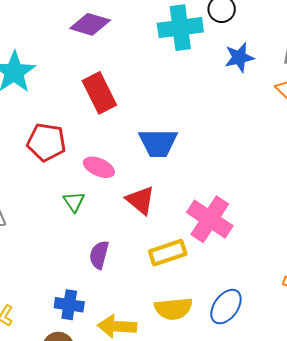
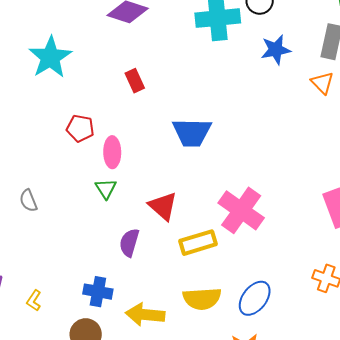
red rectangle: (99, 93) -> (135, 81), size x0.6
red pentagon: (46, 142) -> (80, 128), size x0.7
pink ellipse: (99, 167) -> (112, 152), moved, turned 64
red triangle: (140, 200) -> (163, 206), moved

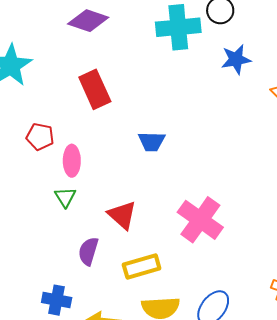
red rectangle: (135, 81) -> (95, 89), size x1.6
blue trapezoid: (192, 132) -> (152, 142), size x0.7
yellow rectangle: (198, 243) -> (142, 266), moved

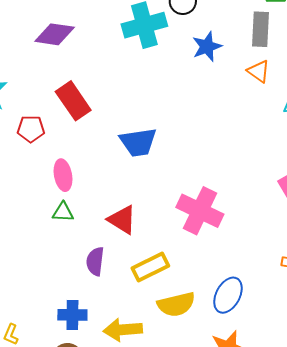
red pentagon: (40, 137) -> (31, 129), moved
blue trapezoid: (152, 142) -> (138, 142), size x1.4
green triangle: (65, 197) -> (63, 212), turned -45

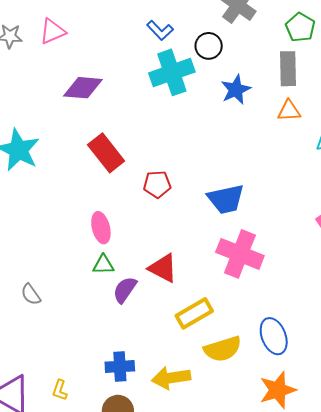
orange triangle: (259, 71) -> (289, 111), turned -35
red pentagon: (31, 129) -> (157, 184), moved
blue trapezoid: (138, 142) -> (226, 199), moved
purple semicircle: (95, 261) -> (125, 290), moved, turned 32
blue ellipse: (228, 295) -> (274, 336), turned -45

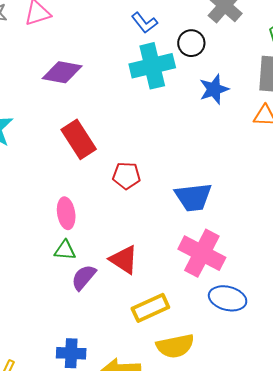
blue ellipse: (274, 336) -> (228, 298), moved, turned -60

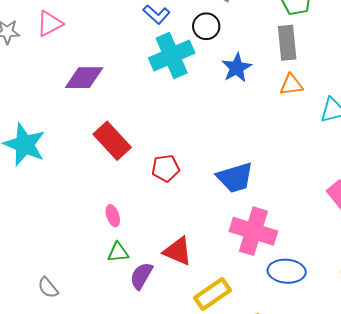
pink ellipse: (66, 213) -> (113, 216), size x0.7

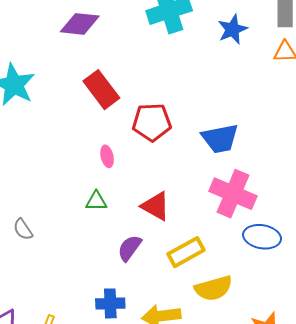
red pentagon: (166, 168) -> (152, 122), size x1.4
pink ellipse: (113, 216) -> (107, 156), moved
purple semicircle: (141, 276) -> (129, 248), moved

